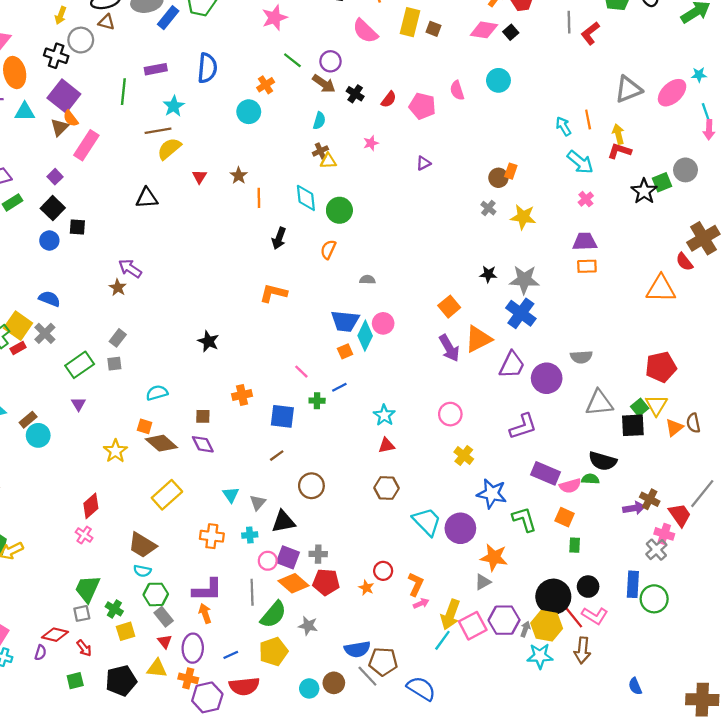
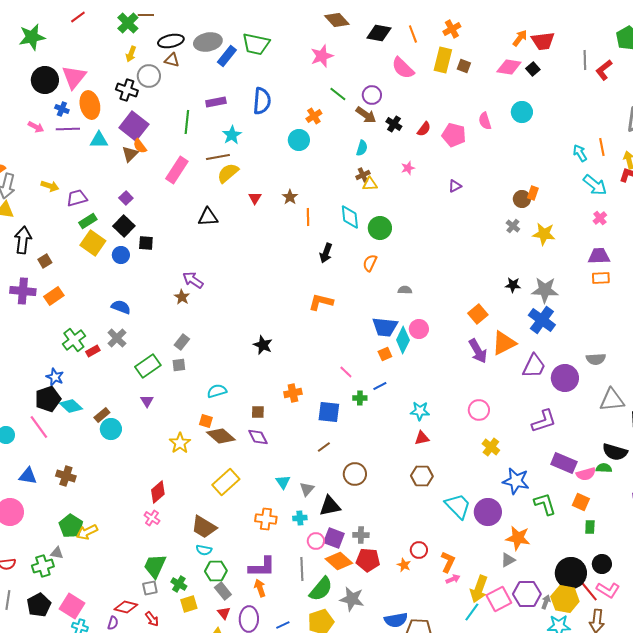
pink rectangle: (86, 145) -> (177, 170), moved
yellow square: (18, 326) -> (93, 243), moved
cyan star: (384, 415) -> (420, 411), turned -30
gray star: (308, 626) -> (352, 599), size x1.4

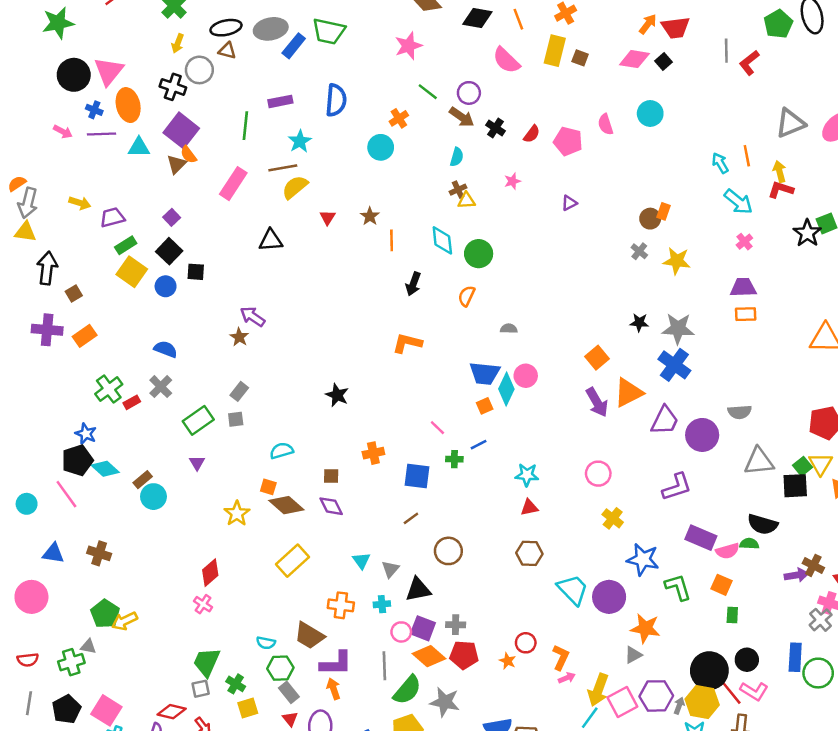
brown trapezoid: (204, 527) -> (309, 636), moved

